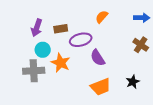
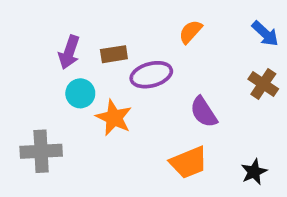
blue arrow: (142, 18) -> (265, 34), turned 42
purple semicircle: (98, 58) -> (204, 112), moved
gray cross: (34, 71) -> (41, 151), moved
black star: (133, 82) -> (254, 172), moved

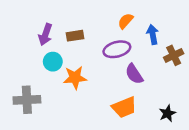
blue arrow: (265, 34) -> (153, 34), moved, turned -144
purple ellipse: (151, 75) -> (117, 49), moved
brown cross: (263, 84) -> (174, 55), turned 30
orange star: (114, 118) -> (75, 78), turned -30

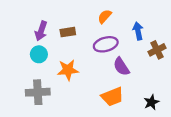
orange semicircle: (126, 21) -> (105, 16), moved
cyan circle: (53, 62) -> (39, 54), moved
gray cross: (27, 100) -> (38, 92), moved

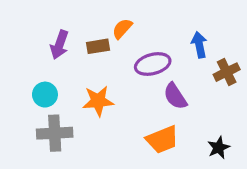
orange semicircle: (105, 16) -> (122, 29), moved
cyan circle: (39, 54) -> (45, 95), moved

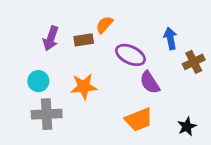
purple ellipse: (153, 64) -> (130, 55), turned 40

